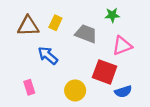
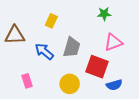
brown triangle: (28, 26) -> (15, 35), moved
gray trapezoid: (86, 34) -> (72, 47), moved, turned 85

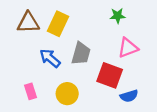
yellow rectangle: (51, 21) -> (58, 24), size x1.5
brown triangle: (15, 35) -> (28, 23), moved
yellow circle: (70, 84) -> (67, 94), moved

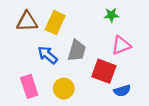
pink rectangle: (30, 91) -> (29, 86), size x1.5

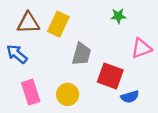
pink triangle: (121, 45) -> (141, 48), moved
blue arrow: (48, 55) -> (17, 54), moved

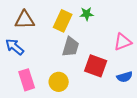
green star: (118, 16) -> (87, 14), moved
yellow rectangle: (58, 24) -> (63, 21), moved
blue semicircle: (130, 97) -> (125, 77), moved

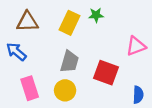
gray trapezoid: (71, 47) -> (69, 62), moved
blue semicircle: (125, 77) -> (138, 95), moved, turned -70

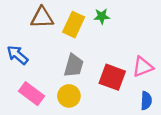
brown triangle: (27, 22) -> (42, 18), moved
pink triangle: (136, 46) -> (143, 67), moved
pink rectangle: (30, 88) -> (31, 94), turned -35

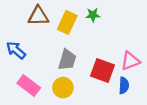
blue semicircle: (146, 101) -> (124, 85), moved

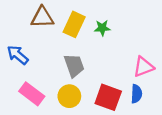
green star: (93, 15) -> (102, 28), moved
gray trapezoid: (67, 60) -> (74, 66), turned -35
red square: (102, 71) -> (108, 97), moved

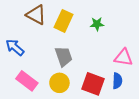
brown triangle: (42, 17) -> (36, 15), turned 30
green star: (102, 28) -> (97, 24), moved
pink triangle: (143, 67) -> (123, 57), turned 30

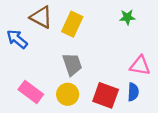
green star: (97, 24) -> (127, 17), moved
blue arrow: (15, 47) -> (17, 39), moved

